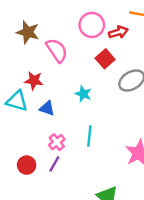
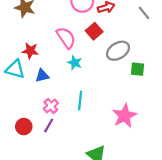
pink semicircle: (57, 50) -> (66, 38), moved
blue triangle: (47, 108) -> (42, 76), turned -32

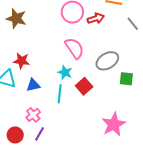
red square: (94, 31) -> (84, 86), moved
pink semicircle: (66, 38) -> (74, 48), moved
cyan line: (80, 101) -> (60, 94), moved
pink cross: (51, 106) -> (33, 115), moved

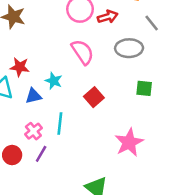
gray ellipse: (107, 61) -> (129, 48), moved, turned 30
cyan star: (65, 72) -> (54, 81), moved
cyan line: (60, 94) -> (60, 124), moved

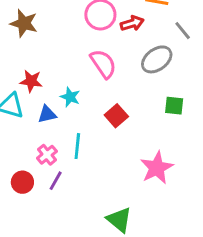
gray ellipse: (129, 48) -> (157, 59), turned -36

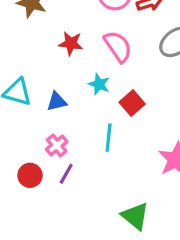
red star: (31, 81) -> (71, 43), moved
cyan star: (70, 97) -> (99, 84), moved
cyan line: (77, 146) -> (109, 138), moved

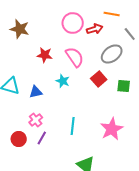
red square: (132, 103) -> (99, 79), moved
cyan line: (109, 138) -> (73, 126), moved

